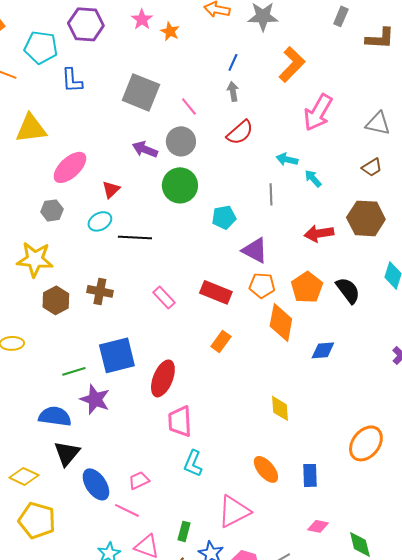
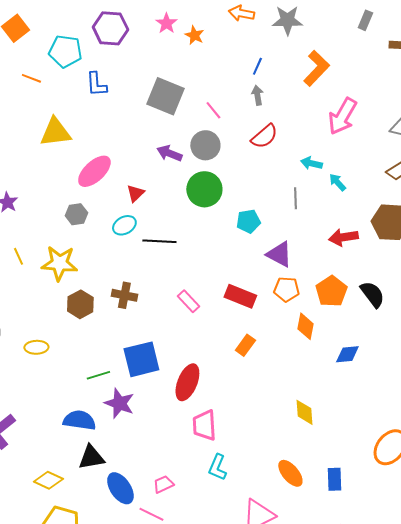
orange diamond: (281, 322) -> (305, 326), size x0.7
black triangle: (67, 453) -> (91, 457), turned 40

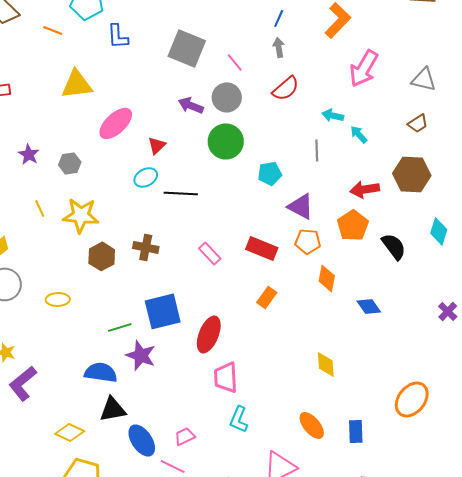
gray hexagon: (76, 214) -> (70, 163), moved
orange pentagon: (331, 291) -> (353, 225), moved
blue diamond: (347, 354) -> (369, 306), turned 60

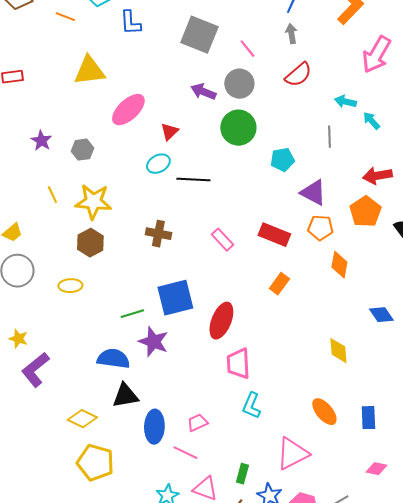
brown hexagon: (102, 256) -> (90, 243), moved
blue diamond: (369, 306) -> (381, 315), moved
blue ellipse: (142, 440) -> (154, 427), turned 36

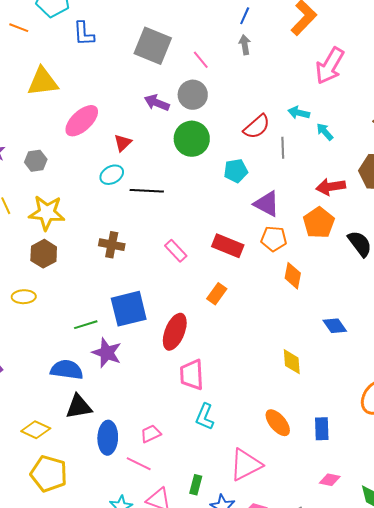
red semicircle: (298, 75) -> (257, 127), moved
orange rectangle: (279, 284) -> (217, 294), moved

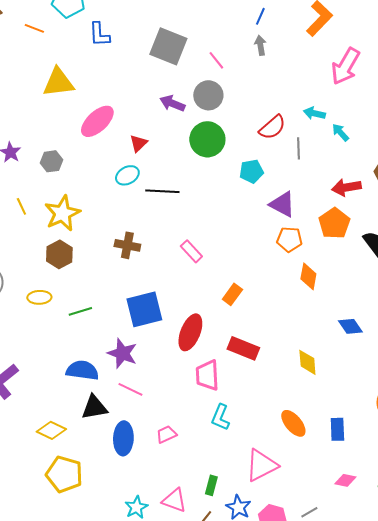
yellow star: (47, 213) -> (62, 213), turned -30
red rectangle: (228, 246) -> (243, 348), moved
green line: (86, 325) -> (80, 311), moved
pink line: (139, 464) -> (130, 389), moved

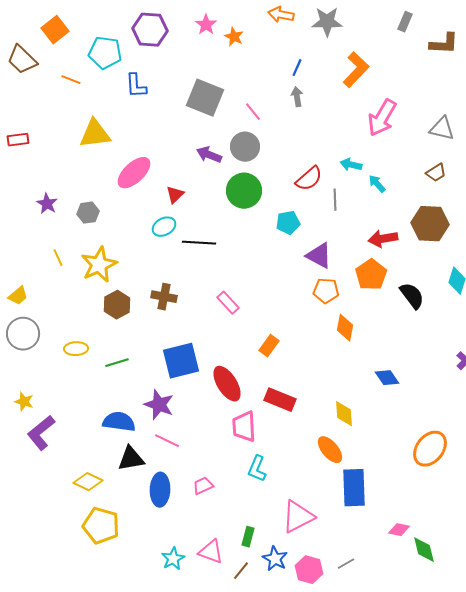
brown hexagon: (59, 254) -> (117, 305), moved
red ellipse: (190, 332) -> (227, 384), turned -54
orange ellipse: (293, 423) -> (330, 450), moved
blue rectangle: (337, 429) -> (354, 488), moved, size x1.6
pink diamond: (345, 480) -> (399, 530), moved

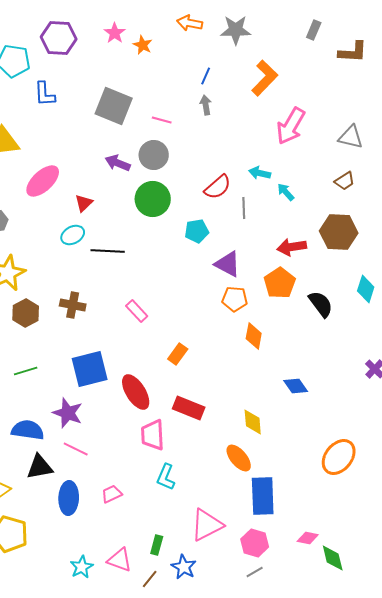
pink line: (253, 112) -> (162, 120), turned -36
pink hexagon: (309, 570) -> (255, 543), moved

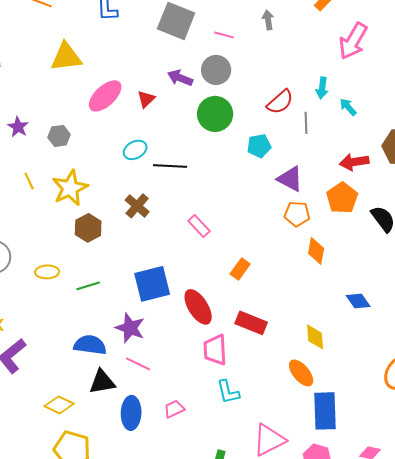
cyan arrow: (260, 173) -> (322, 88), turned -95
red triangle: (84, 203) -> (146, 99), moved
brown cross: (73, 305) -> (137, 206), moved, turned 30
cyan L-shape: (166, 477) -> (228, 392), turned -36

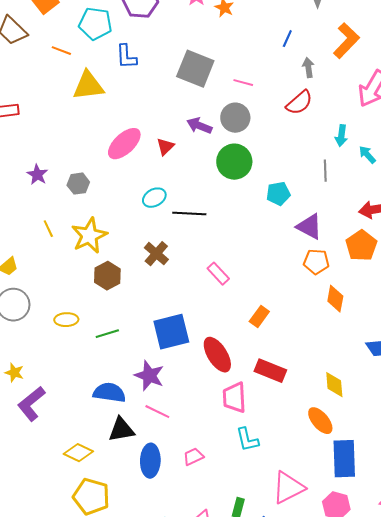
gray arrow: (268, 20) -> (308, 68), moved
yellow triangle: (66, 57) -> (88, 86), moved
red semicircle: (280, 102) -> (299, 103), moved

